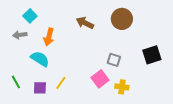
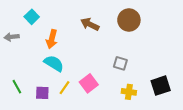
gray arrow: (20, 35) -> (12, 37), moved
black square: (152, 55) -> (161, 86), moved
cyan semicircle: (40, 59) -> (54, 63), moved
pink square: (100, 79) -> (89, 83), moved

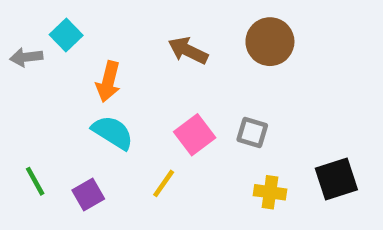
gray arrow: (12, 37) -> (26, 57), moved
pink square: (89, 83) -> (195, 135), moved
yellow line: (64, 88) -> (164, 183), moved
purple square: (42, 93) -> (88, 195), turned -32

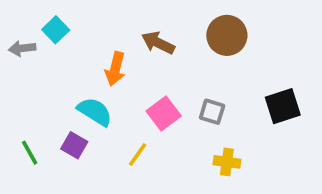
orange arrow: (108, 82) -> (115, 69), moved
black square: (336, 179) -> (283, 106), moved
purple square: (88, 195) -> (74, 145), moved, turned -30

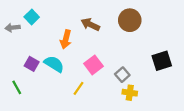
gray square: (212, 112) -> (122, 75), moved, turned 32
purple square: (74, 145) -> (32, 64), moved

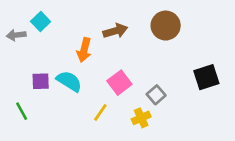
brown arrow: (90, 24) -> (115, 31), turned 138
purple square: (32, 64) -> (41, 81), turned -32
yellow cross: (130, 93) -> (141, 118), moved, turned -32

